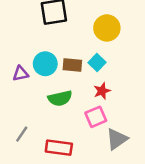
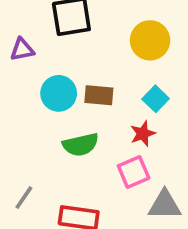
cyan square: (97, 63) -> (156, 99), moved
purple triangle: (21, 74) -> (22, 50), moved
gray triangle: (117, 139) -> (165, 205), turned 35

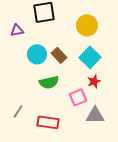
brown rectangle: (99, 95) -> (59, 55), turned 42
cyan square: (156, 99) -> (90, 57), size x1.5
red star: (143, 134) -> (94, 81), moved

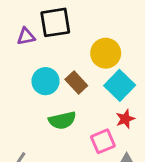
yellow circle: (87, 25) -> (106, 53), moved
purple triangle: (17, 30) -> (26, 36), moved

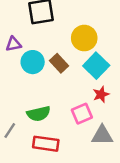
purple triangle: (26, 36) -> (13, 44), moved
green semicircle: (62, 120) -> (39, 114), moved

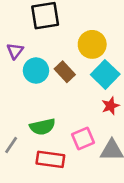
purple triangle: (13, 44) -> (15, 51), turned -42
pink square: (82, 114) -> (83, 138), moved

